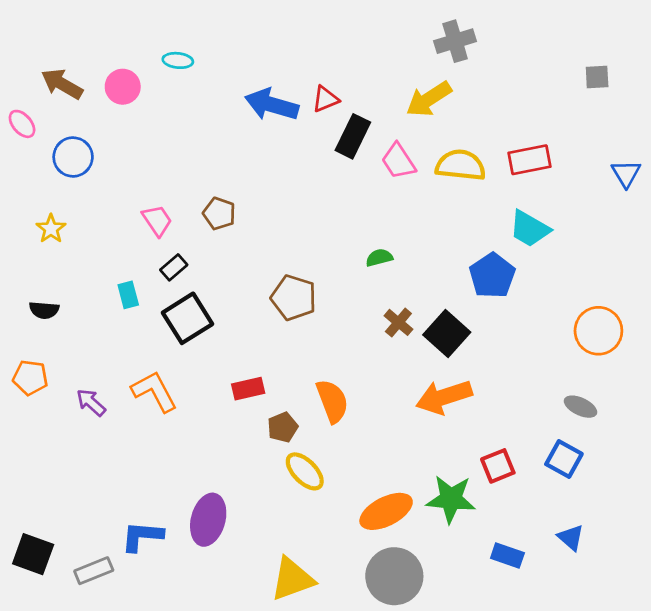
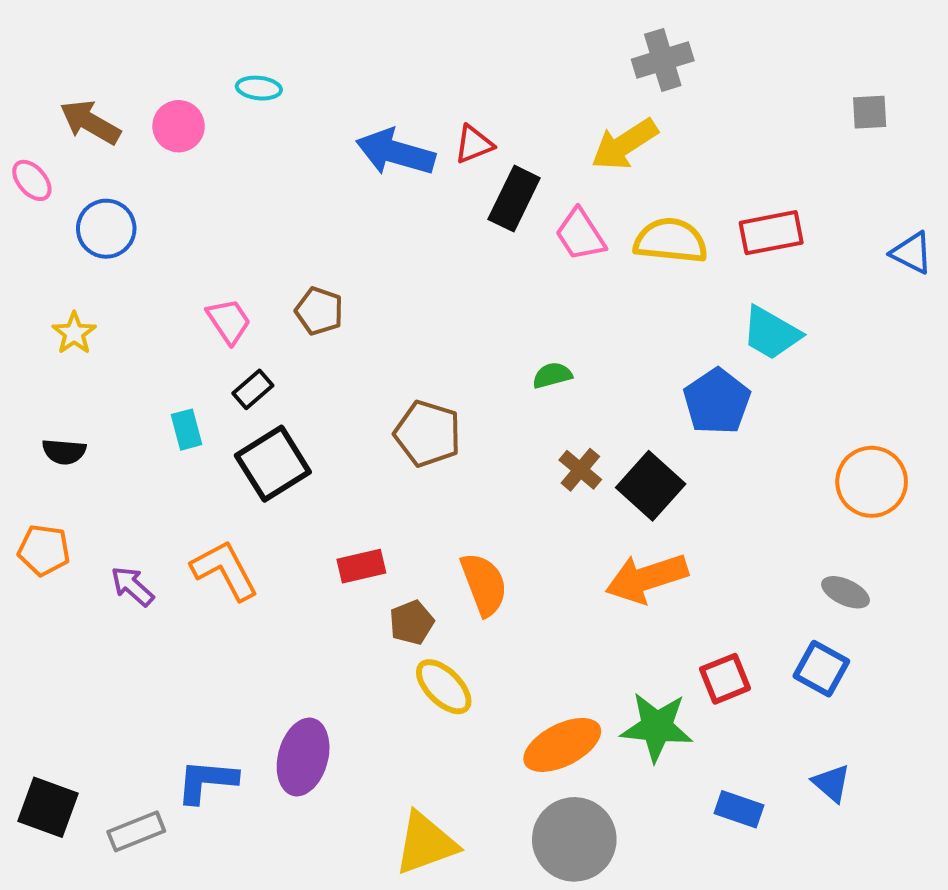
blue triangle: (626, 174) -> (912, 253), turned -32

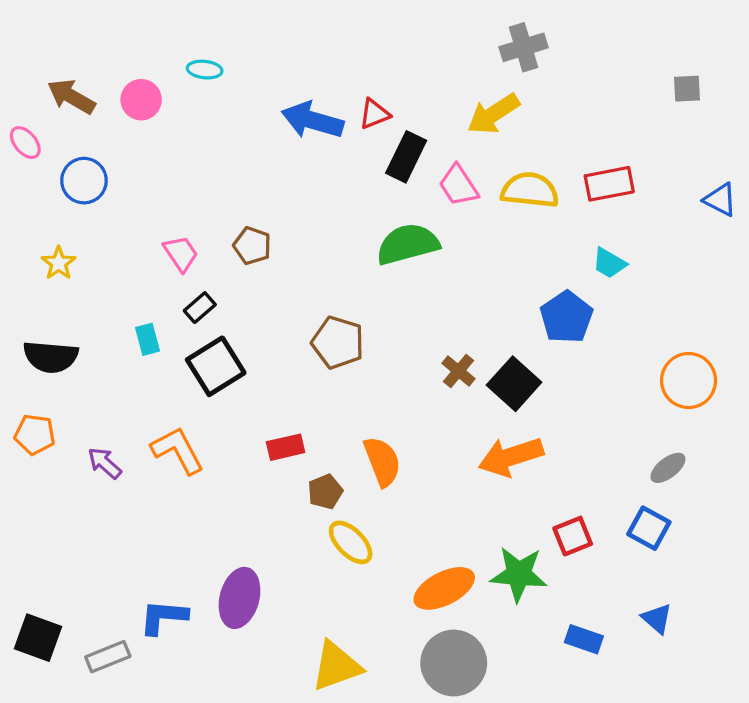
cyan trapezoid: (771, 333) -> (609, 263), size x0.7
green semicircle: (552, 375) -> (408, 244), moved, size x2.0
black semicircle: (64, 452) -> (51, 357), size x1.6
gray ellipse: (845, 592) -> (668, 468), turned -63

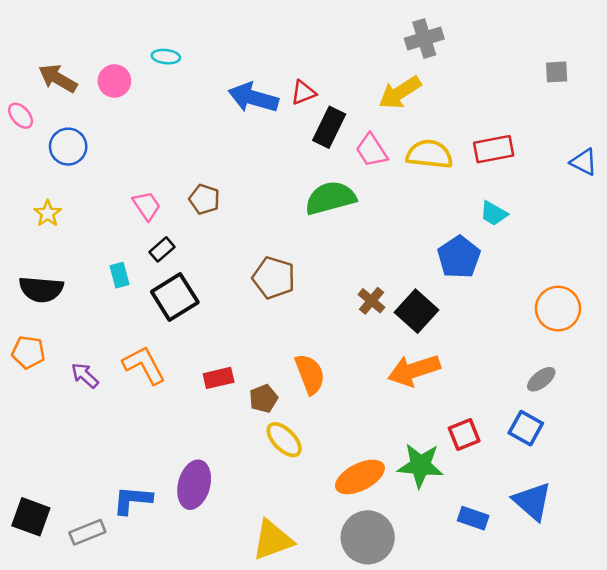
red rectangle: (286, 447) -> (219, 378), moved
blue triangle: (657, 619) -> (532, 501), size x1.6

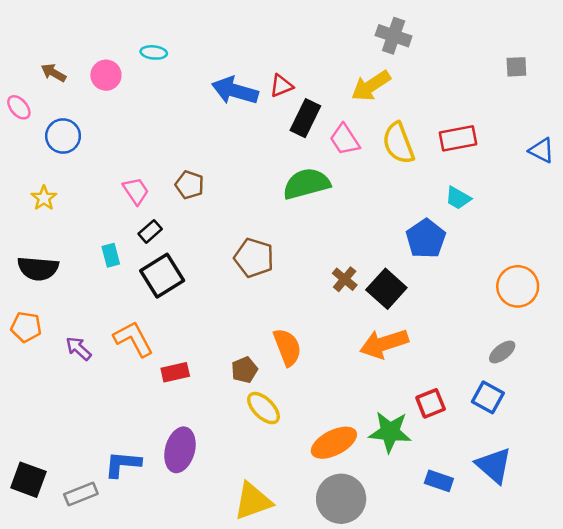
gray cross: (424, 39) -> (394, 36), turned 36
brown arrow: (58, 78) -> (53, 73), size x0.7
yellow semicircle: (429, 154) -> (398, 143), turned -117
red rectangle: (219, 378) -> (175, 372), moved

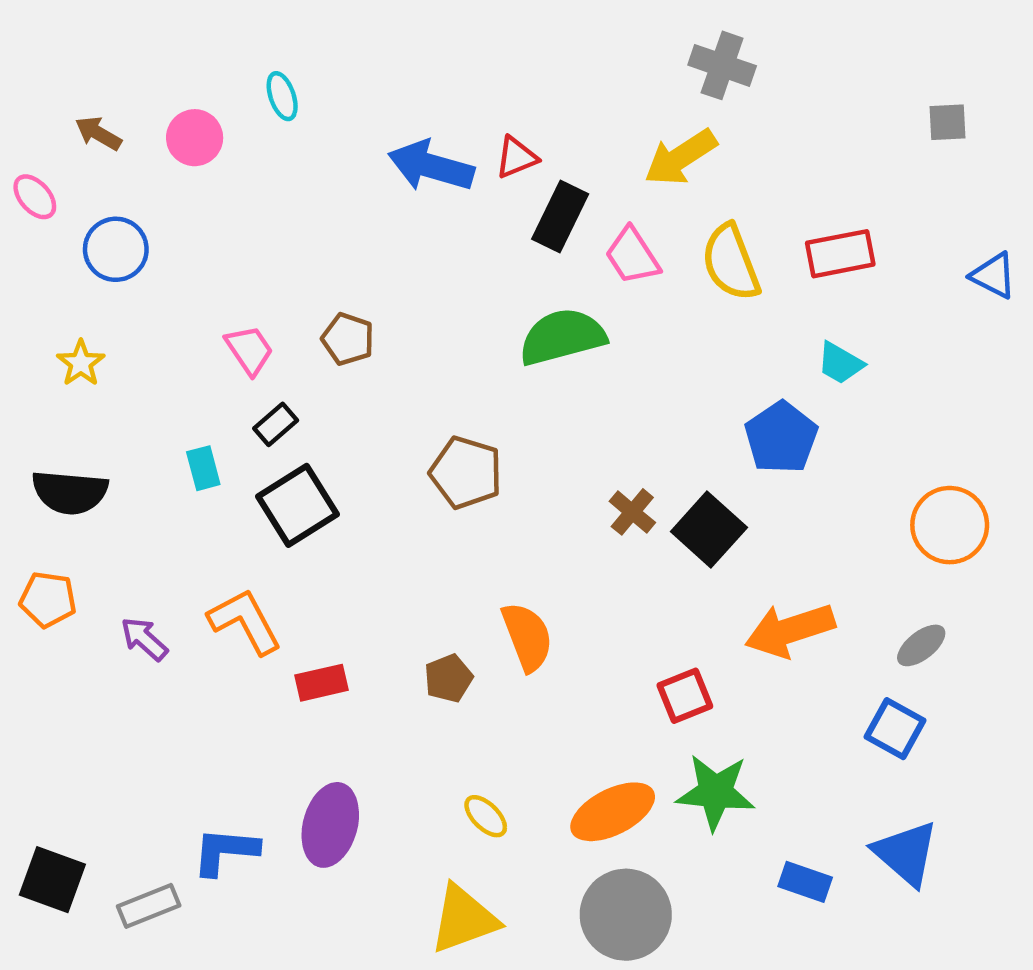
cyan ellipse: (154, 52) -> (282, 96), turned 65
orange arrow: (384, 344) -> (790, 630), moved
red square: (431, 403) -> (685, 696), moved
yellow ellipse: (264, 408) -> (486, 816), moved, size x0.7

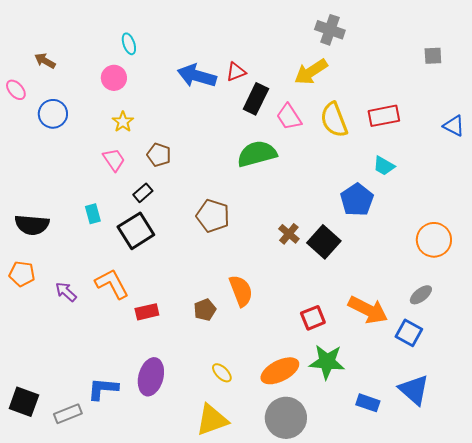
pink circle: (195, 138) -> (114, 78), moved
yellow star: (81, 363) -> (123, 122), moved
black rectangle: (276, 424) -> (143, 193), moved
orange arrow: (790, 630) -> (368, 310), moved, turned -135

